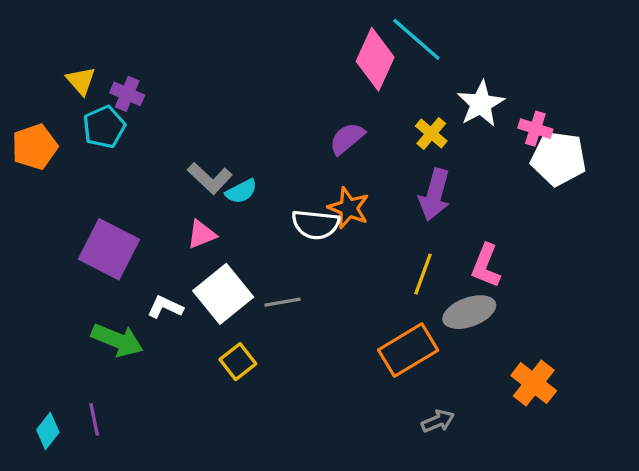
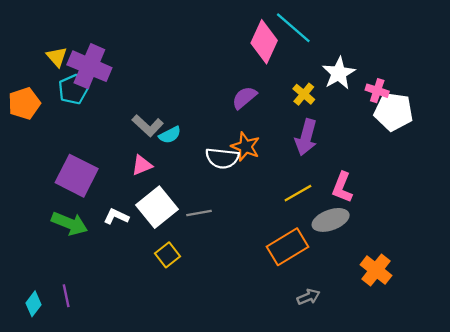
purple cross: (127, 94) -> (89, 66), size x1.8
yellow line: (423, 274) -> (298, 193), turned 40
green arrow: (117, 340) -> (70, 223), moved

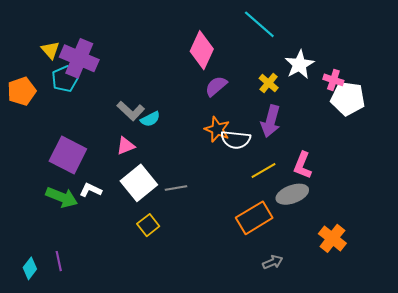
pink diamond: (264, 42) -> (202, 50), moved
white semicircle: (222, 158) -> (236, 140), moved
white L-shape: (116, 216) -> (91, 190), moved

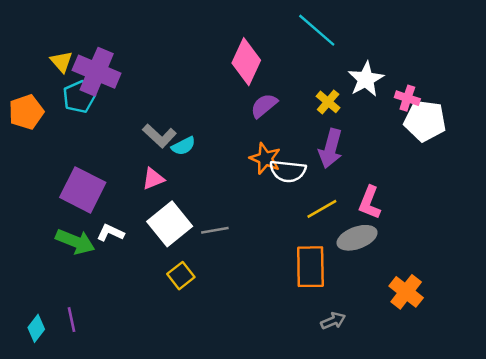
orange rectangle: (254, 218) -> (310, 267), turned -60

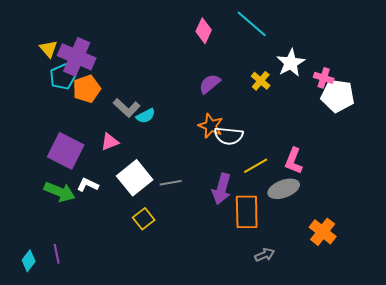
pink diamond: (246, 62) -> (204, 31), moved, size x0.7
orange pentagon: (26, 112) -> (87, 89), moved
purple arrow: (331, 148) -> (222, 189), moved
pink triangle: (153, 179) -> (110, 142), moved

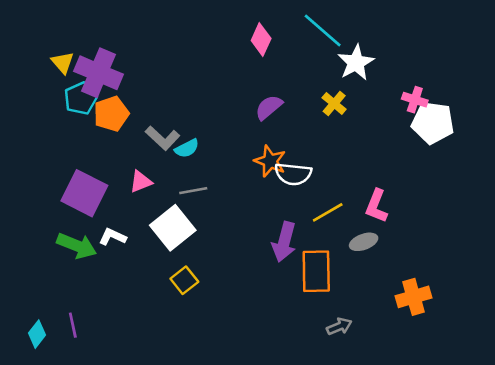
white star: (291, 63) -> (356, 63), moved
gray line: (171, 183) -> (193, 191), moved
gray ellipse: (284, 189) -> (364, 242), size x0.7
orange cross: (323, 232) -> (414, 297), turned 36

